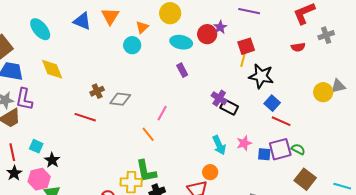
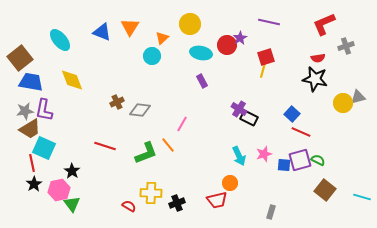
black star: (261, 76) -> (315, 79), moved
red line: (85, 117) -> (105, 146), moved
cyan square: (36, 146) -> (44, 148), moved, size x1.6
green L-shape: (146, 171) -> (146, 153), moved, turned -100

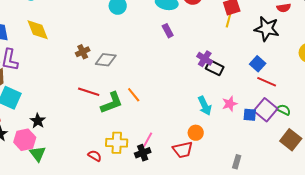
black star: (315, 79) -> (267, 29), moved
pink line: (182, 124) -> (148, 140), moved
red line: (105, 146) -> (89, 92), moved
purple square: (300, 160) -> (266, 110), turned -35

